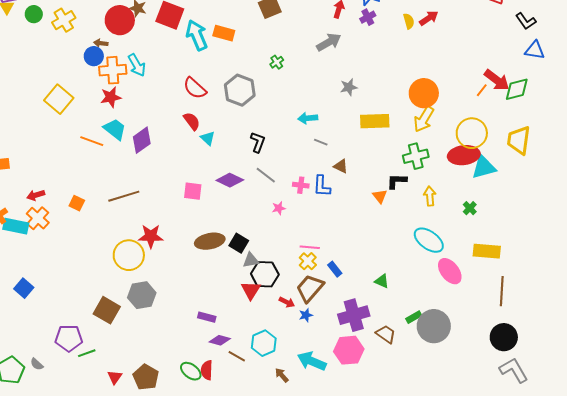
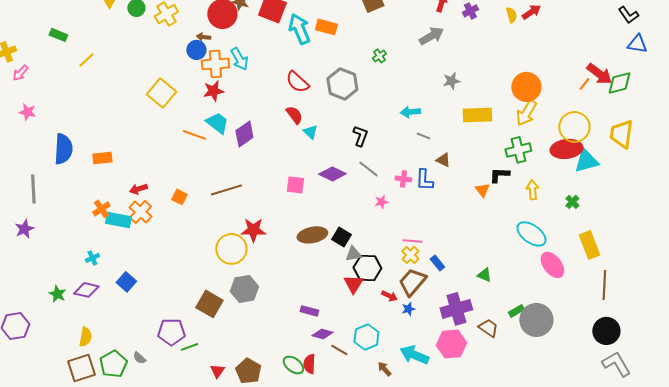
yellow rectangle: (487, 251) -> (589, 245), turned 64

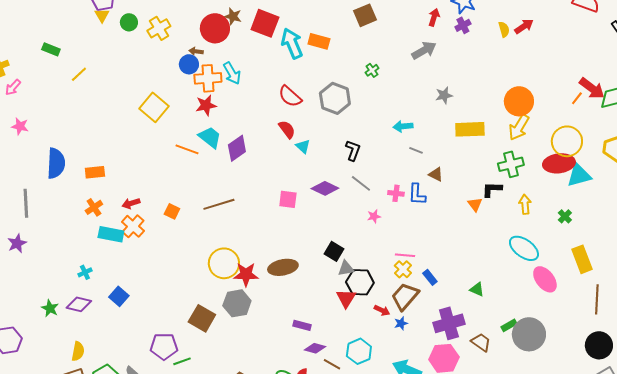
orange cross: (101, 209) -> (94, 207), moved
red star: (253, 230) -> (246, 274), moved
brown ellipse: (312, 235) -> (283, 267), moved

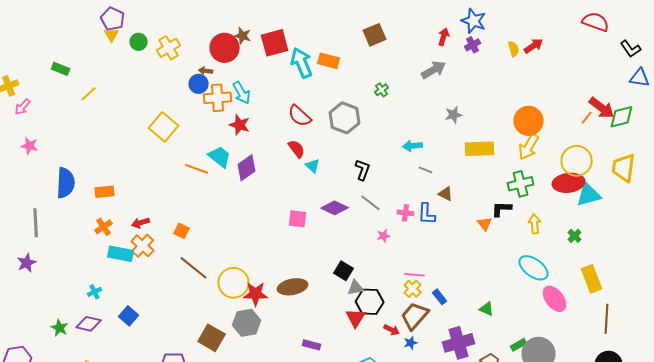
red square: (265, 23) -> (275, 43), turned -36
red star: (206, 105) -> (240, 125), moved, turned 30
brown line: (219, 204) -> (194, 268), moved, turned 56

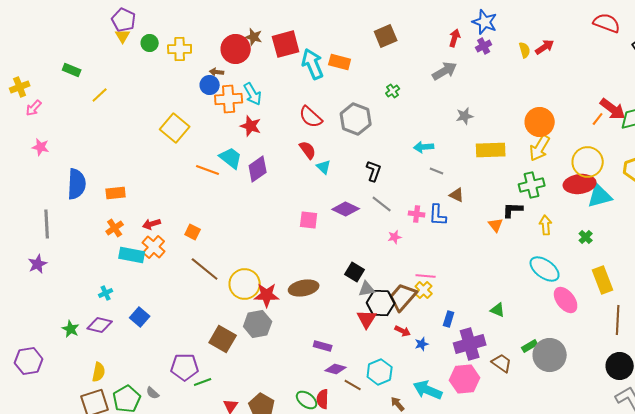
yellow cross: (169, 48) -> (180, 49), turned 30
blue rectangle: (440, 297) -> (449, 319), moved, turned 56
brown trapezoid: (415, 316) -> (403, 297), moved

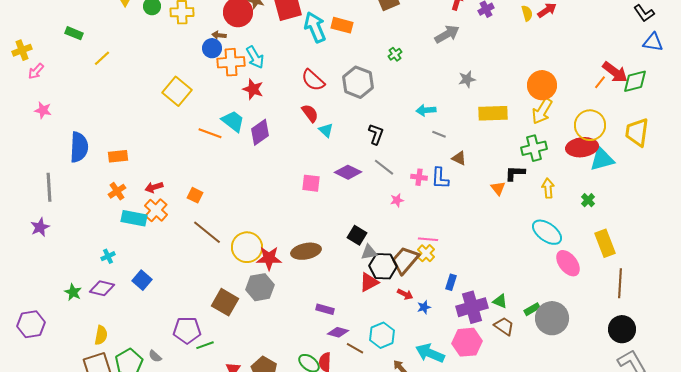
green triangle: (498, 310) -> (500, 301), moved
red triangle: (367, 319) -> (369, 282), turned 30

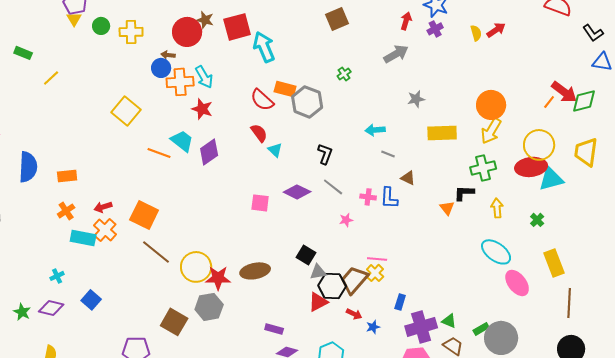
orange rectangle: (342, 25) -> (285, 89), moved
orange square: (195, 195) -> (144, 215), size x1.8

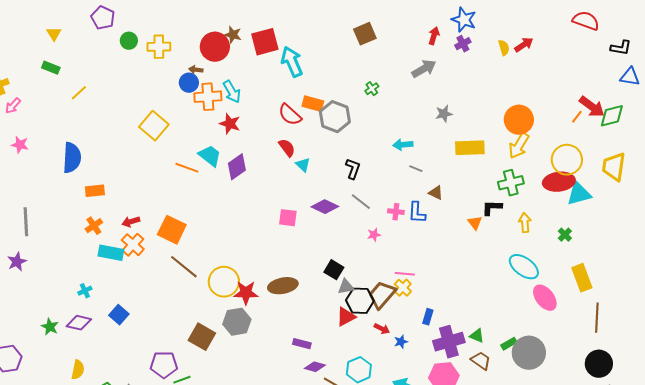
yellow triangle: (74, 19) -> (54, 34), moved
black L-shape: (593, 33) -> (621, 48), turned -45
blue semicircle: (28, 167) -> (72, 158), moved

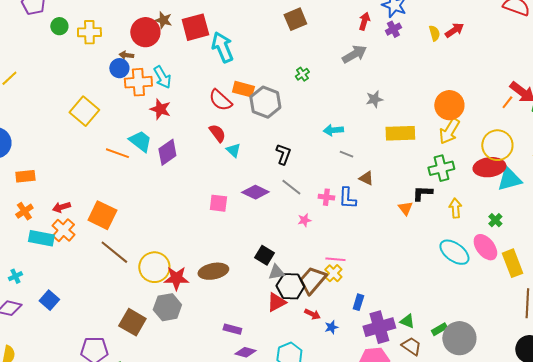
pink ellipse: (545, 298) -> (485, 247), moved

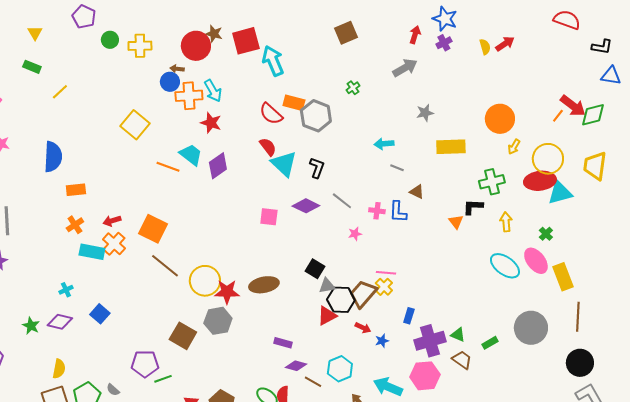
yellow arrow: (449, 131) -> (514, 147), moved, size x0.6
cyan triangle: (233, 150) -> (284, 164), size x1.8
black L-shape: (283, 154) -> (317, 168), moved
gray circle: (459, 338) -> (531, 328), moved

